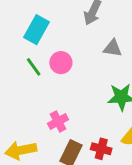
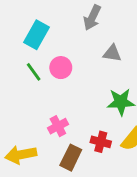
red cross: (101, 149) -> (101, 142), moved

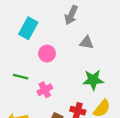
green line: (34, 72) -> (21, 77), moved, turned -40
pink cross: (58, 126) -> (45, 90), moved

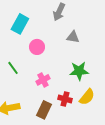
green line: (21, 77) -> (13, 68), turned 40
pink cross: (45, 90) -> (43, 80), moved

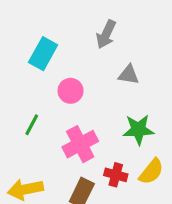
green line: (13, 68) -> (32, 125), turned 64
pink cross: (43, 80) -> (80, 144), size x1.5

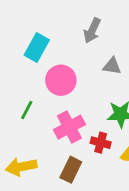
pink circle: (71, 91) -> (61, 80), size x1.4
red cross: (116, 175) -> (101, 143), moved

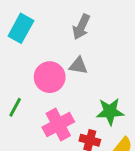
cyan rectangle: (37, 48) -> (21, 28), moved
gray triangle: (112, 66) -> (78, 66), moved

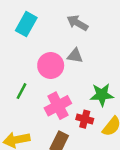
gray arrow: (81, 27) -> (77, 23), turned 95

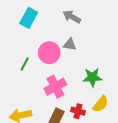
green line: (21, 91) -> (25, 64), moved
red cross: (85, 119) -> (78, 111), moved

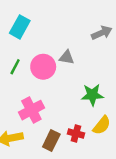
gray arrow: (72, 17) -> (102, 33), moved, turned 126
green line: (25, 64) -> (15, 67), moved
pink cross: (55, 87) -> (31, 110), moved

